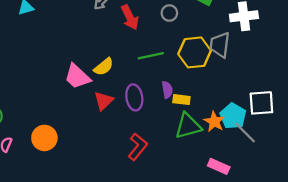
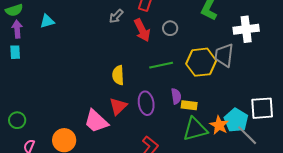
gray circle: (169, 13) -> (170, 28), moved
yellow semicircle: (104, 67) -> (118, 75), turned 126
pink trapezoid: (77, 77) -> (96, 121), moved

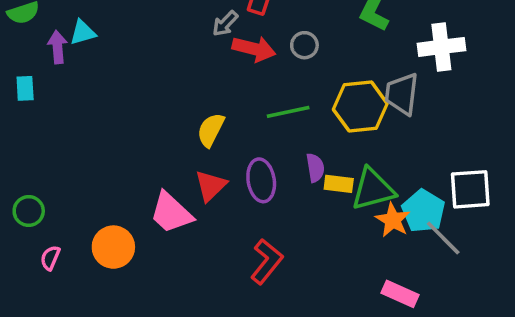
gray arrow: (116, 16) -> (225, 24), moved
purple arrow: (17, 29) -> (58, 47), moved
red arrow: (142, 30) -> (254, 49), turned -50
yellow semicircle: (118, 75) -> (211, 130), turned 30
green triangle: (195, 129) -> (373, 189), moved

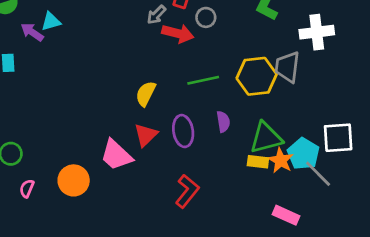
gray circle: (304, 45) -> (206, 17), moved
purple arrow: (58, 47) -> (32, 32), turned -50
yellow rectangle: (339, 184) -> (258, 162), moved

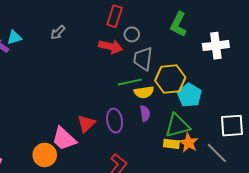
gray arrow: (156, 15) -> (58, 32), moved
gray trapezoid: (287, 67) -> (143, 59), moved
yellow semicircle: (146, 94) -> (144, 92), moved, turned -126
cyan pentagon: (303, 154) -> (190, 95), moved
orange circle: (74, 180) -> (45, 155), moved

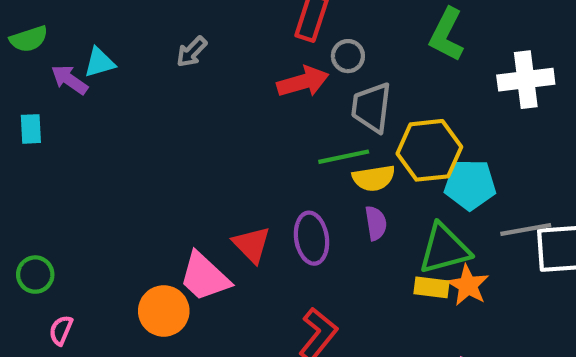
red arrow: (111, 47) -> (303, 82), turned -30
cyan pentagon: (190, 95) -> (470, 185), turned -30
red triangle: (86, 124) -> (252, 245), turned -30
gray line: (217, 153) -> (526, 230), moved, turned -55

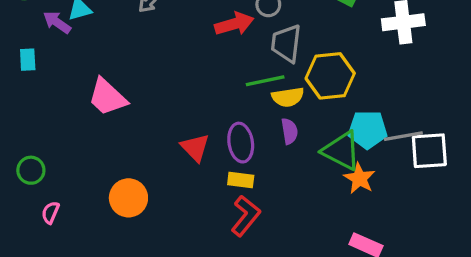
cyan pentagon: (470, 185) -> (368, 130), moved
green triangle: (444, 249) -> (342, 151), turned 42
pink trapezoid: (204, 277) -> (107, 97), moved
yellow rectangle: (431, 287) -> (241, 180), moved

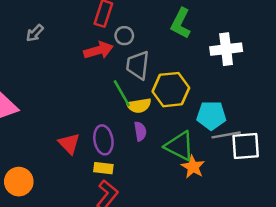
green line: (265, 81) -> (122, 93), turned 72
cyan pentagon: (368, 130) -> (211, 115), moved

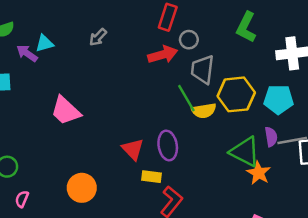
cyan pentagon: (211, 115) -> (279, 99), moved
purple semicircle: (140, 131) -> (271, 137), moved
yellow rectangle: (103, 168) -> (151, 177), moved

